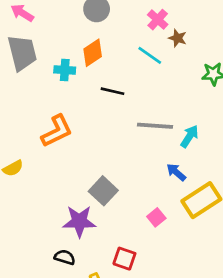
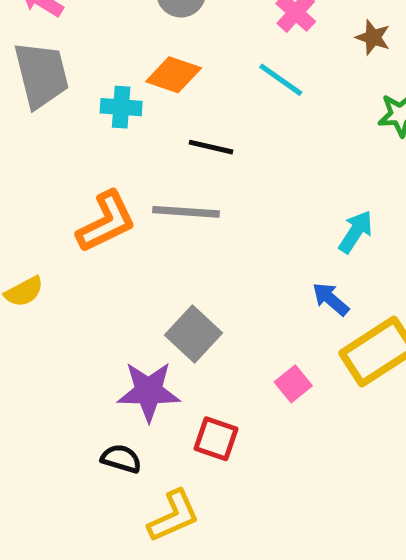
brown star: (178, 38) -> (373, 37), moved
orange diamond: (93, 53) -> (174, 75), turned 52
gray line: (155, 126) -> (186, 212), moved
red square: (124, 259) -> (216, 439), moved

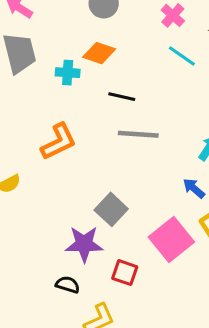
cyan line: (281, 80) -> (182, 56), moved
gray line: (186, 212) -> (138, 134), moved
pink square: (293, 384) -> (171, 239), size x2.0

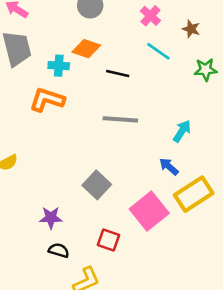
black line: (122, 97) -> (118, 73), moved
orange L-shape: (59, 142) -> (47, 100), moved, turned -136
purple star: (84, 244) -> (51, 218), moved, size x0.7

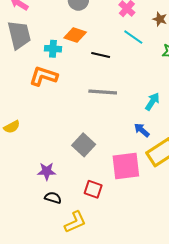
pink square: (149, 211) -> (126, 166), turned 32

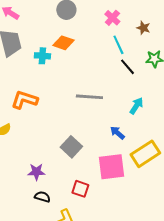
cyan line: (133, 37) -> (118, 45), turned 30
black line: (101, 55) -> (127, 67), moved, turned 36
orange L-shape: (43, 76) -> (24, 100), moved
blue arrow: (142, 130) -> (117, 133), moved

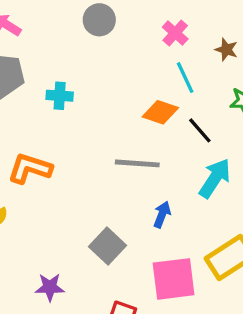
orange diamond: (63, 43) -> (160, 112), moved
black line: (127, 67) -> (200, 130), moved
cyan arrow: (136, 106) -> (215, 178), size x1.4
blue arrow: (117, 133) -> (162, 215), moved, turned 70

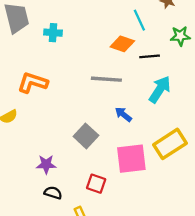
black line: (200, 130) -> (150, 56), turned -54
blue arrow: (162, 215) -> (123, 114), turned -72

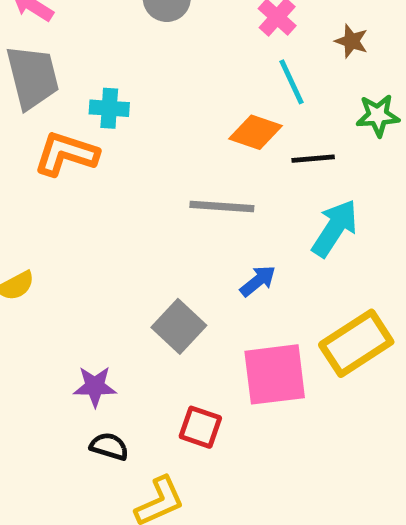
orange L-shape: (33, 83) -> (66, 154), moved
blue arrow: (123, 114) -> (258, 281), turned 102

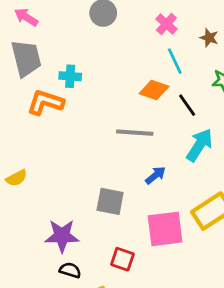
black line: (313, 159) -> (187, 105), turned 60
gray square: (179, 326) -> (110, 201), turned -32
purple star: (95, 386) -> (62, 236), size x1.4

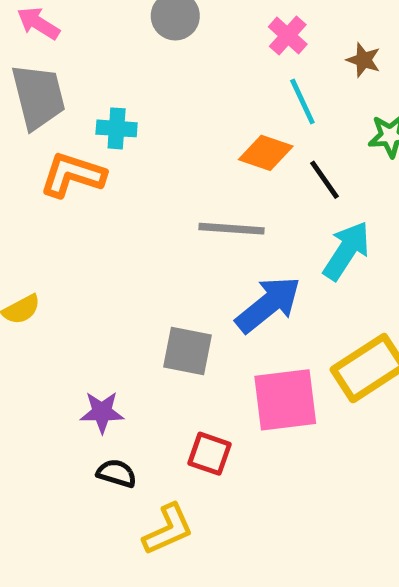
blue arrow: (155, 175) -> (268, 304), size x1.8
purple star: (62, 236) -> (102, 412), size x0.7

